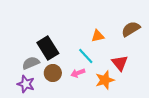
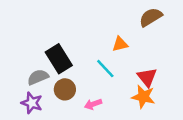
brown semicircle: (131, 29) -> (151, 17), moved
pink arrow: (78, 73) -> (93, 104), moved
orange star: (105, 80) -> (143, 97), moved, turned 30

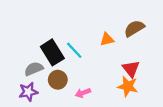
brown semicircle: (151, 17) -> (134, 28), moved
cyan line: (105, 69) -> (74, 50), moved
purple star: (32, 103) -> (28, 92), turned -30

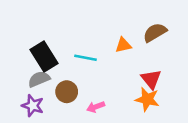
cyan line: (74, 50) -> (86, 58), turned -36
black rectangle: (52, 52) -> (44, 56), moved
purple star: (28, 92) -> (33, 106), turned 30

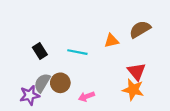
black rectangle: (44, 56) -> (40, 51), size x0.6
gray semicircle: (39, 79) -> (42, 83), moved, turned -36
purple star: (33, 106) -> (30, 95), turned -30

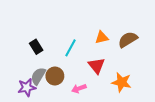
brown semicircle: (140, 29) -> (128, 40), moved
cyan line: (77, 52) -> (71, 48), turned -72
red triangle: (137, 71) -> (97, 66), moved

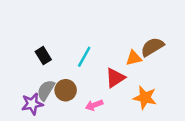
orange triangle: (102, 37) -> (134, 58), moved
red triangle: (97, 66) -> (115, 78), turned 36

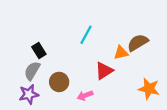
cyan line: (84, 57) -> (86, 35), moved
gray semicircle: (46, 90) -> (32, 71), moved
orange star: (145, 98) -> (149, 89), moved

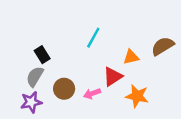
brown semicircle: (138, 43) -> (163, 46), moved
orange star: (149, 89) -> (137, 96), moved
pink arrow: (85, 95) -> (92, 94), moved

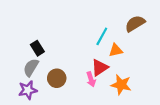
cyan line: (93, 38) -> (102, 36), moved
brown semicircle: (163, 46) -> (135, 24), moved
pink arrow: (92, 94) -> (91, 79), moved, turned -88

